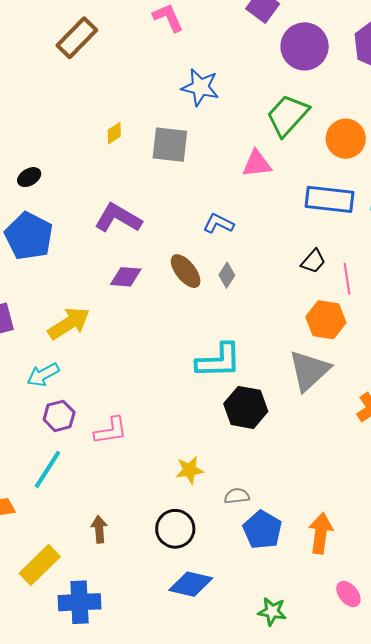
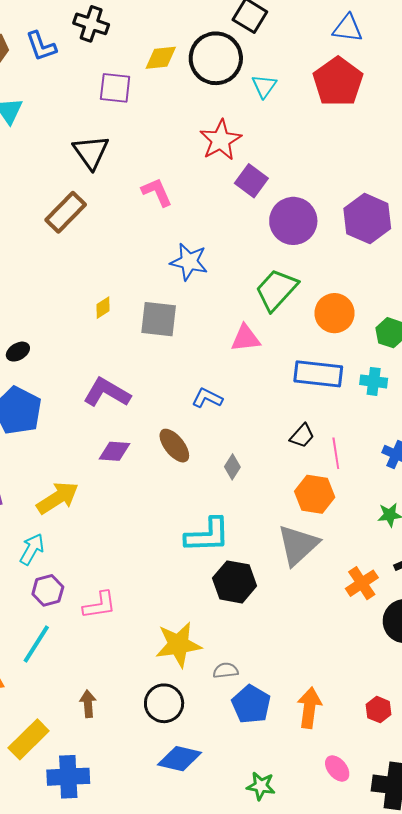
gray diamond: (227, 275) -> (232, 467), moved
cyan arrow: (43, 375) -> (32, 549), turned 148
yellow star: (190, 470) -> (178, 645), size x1.6

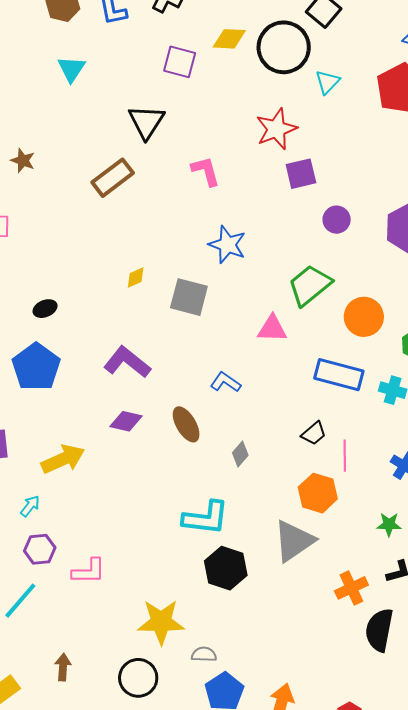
purple square: (251, 181) -> (301, 174), turned 32
purple circle: (293, 221) -> (337, 220), size x0.6
cyan arrow: (32, 549) -> (30, 506), size x0.7

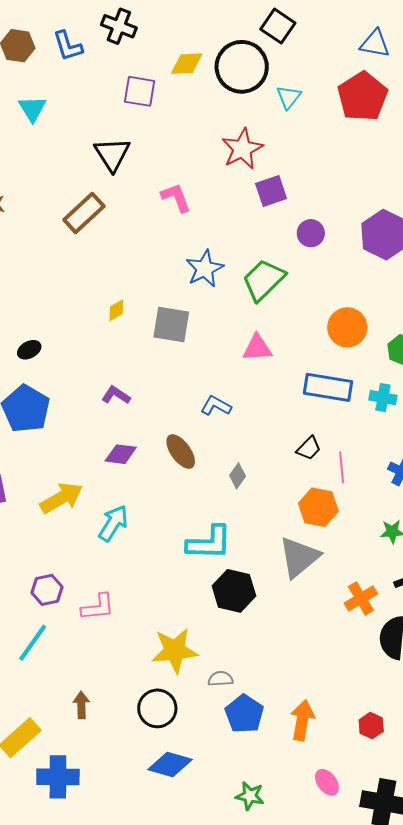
blue star: (227, 245) -> (205, 269), turned 30
green trapezoid: (310, 285) -> (264, 280), moved
purple L-shape: (127, 362) -> (116, 395), size x0.6
cyan arrow: (30, 506) -> (113, 523), moved, size x1.6

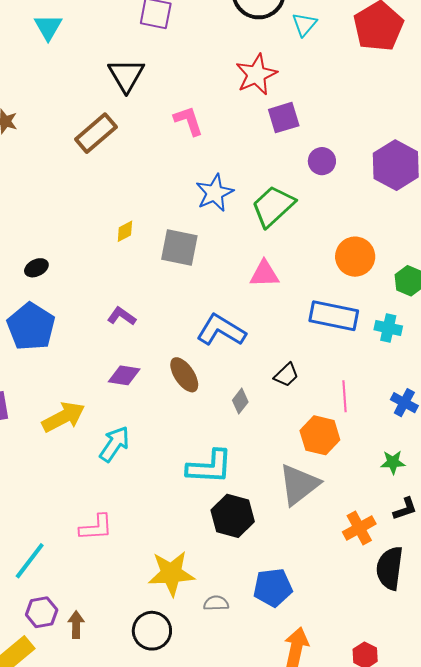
blue L-shape: (216, 406) -> (221, 330), size x1.6
black trapezoid: (309, 448) -> (286, 375), moved
purple hexagon: (47, 590) -> (42, 612), moved
blue pentagon: (244, 714) -> (273, 588), moved, turned 30

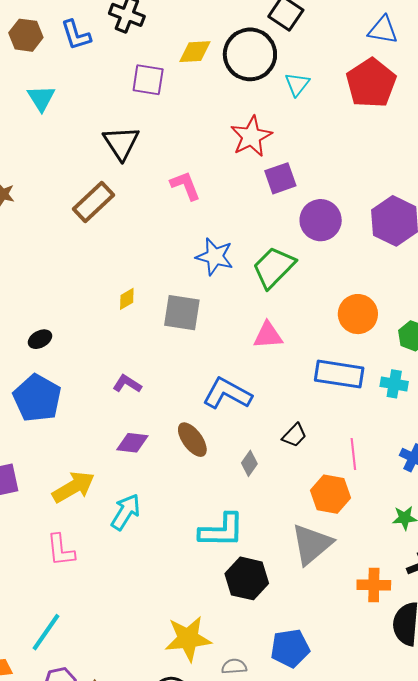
purple circle: (322, 161) -> (321, 220), size x1.5
blue star: (215, 193) -> (215, 257), turned -30
pink L-shape: (96, 527) -> (61, 550), moved, turned 90
orange cross: (359, 528) -> (374, 585), turned 32

